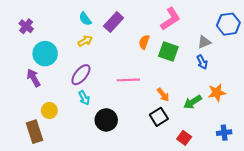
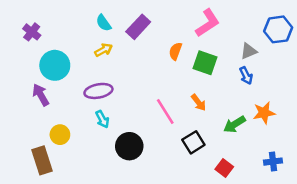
purple ellipse: (81, 75) -> (98, 91), turned 40
pink line: (128, 80) -> (165, 112), moved, turned 60
orange arrow: (163, 95) -> (199, 103), moved

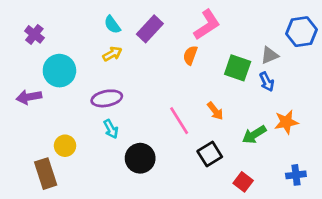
pink L-shape: (208, 23) -> (207, 25), moved
green square: (205, 63) -> (238, 68), moved
purple arrow: (41, 95) -> (29, 97), moved, turned -70

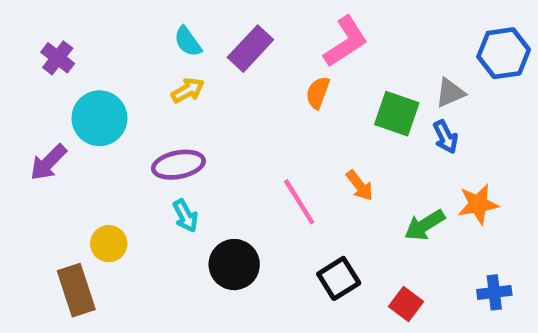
purple arrow: (29, 97) -> (48, 162), turned -35
black square: (210, 154) -> (339, 278), moved

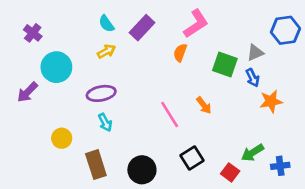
orange star: (478, 204) -> (271, 101), moved
green arrow: (425, 225) -> (253, 153), moved
black circle: (234, 265) -> (142, 170), moved
brown rectangle: (76, 290) -> (96, 165), moved

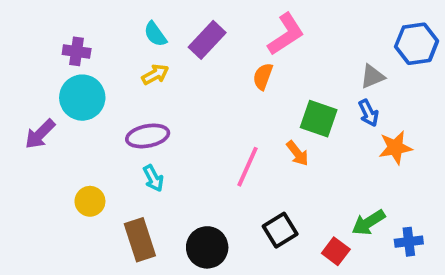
purple cross: (33, 33) -> (77, 51), moved, turned -30
green square: (225, 65) -> (319, 119), moved
pink line: (170, 115) -> (247, 167), turned 56

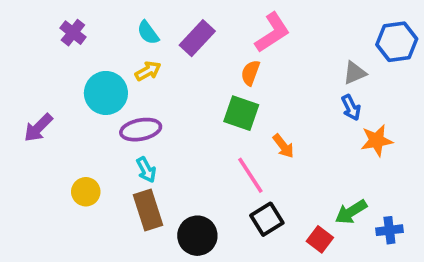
purple cross: (77, 51) -> (73, 33), moved, turned 30
cyan circle: (82, 98) -> (106, 93), moved
green square: (319, 119) -> (241, 113), moved
pink line: (247, 167) -> (250, 175), moved, turned -57
brown rectangle: (140, 240) -> (148, 210), moved

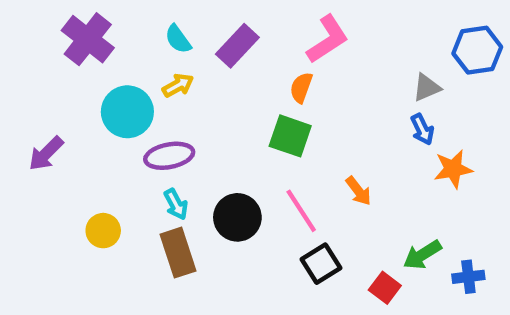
purple cross: (73, 33) -> (88, 39), size x1.6
orange arrow: (283, 146) -> (358, 191), moved
black circle: (197, 236) -> (237, 217), moved

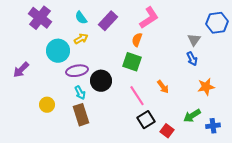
gray triangle: (427, 88) -> (194, 40), turned -32
orange star: (453, 169) -> (206, 87), moved
black circle: (237, 217) -> (101, 81), moved
red square: (385, 288) -> (167, 131), moved

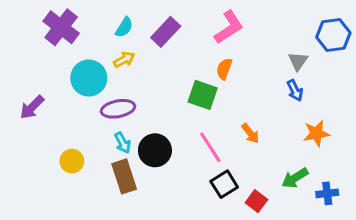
cyan semicircle: (81, 18) -> (124, 27), turned -112
orange semicircle: (137, 40) -> (224, 69), moved
black circle: (101, 81) -> (155, 150), moved

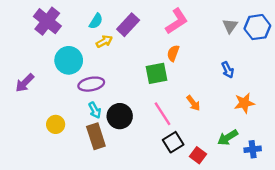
yellow arrow: (124, 60) -> (104, 41), moved
gray triangle: (298, 61) -> (230, 26), moved
green square: (203, 95) -> (156, 73), turned -30

